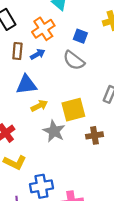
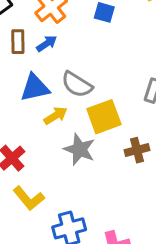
gray semicircle: (74, 60) -> (77, 85), moved
yellow L-shape: (15, 162) -> (29, 198), turned 30

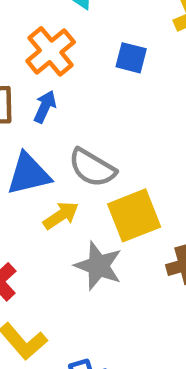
blue arrow: (47, 43) -> (45, 107), turned -30

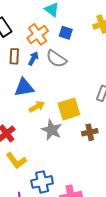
blue square: (131, 58) -> (66, 33), moved
gray semicircle: (92, 168) -> (56, 59), moved

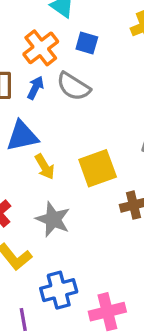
yellow arrow: (37, 107) -> (45, 167), turned 91
gray star: (52, 130) -> (53, 219), moved

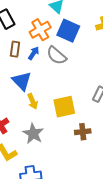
blue square: (87, 43) -> (68, 31), size x1.6
blue triangle: (22, 136) -> (22, 81), turned 50

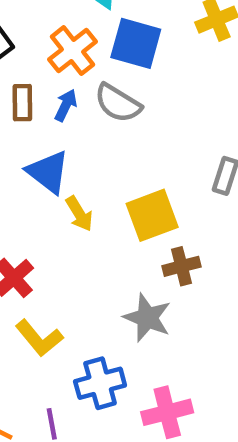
brown cross: (83, 132) -> (181, 266), moved
gray star: (33, 134) -> (147, 318), moved

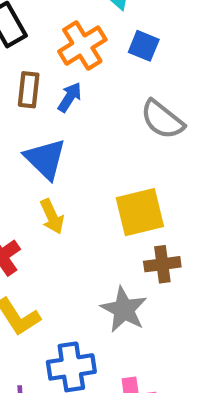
blue square: (136, 43) -> (144, 46), size x0.6
gray semicircle: (118, 103) -> (162, 119), moved
yellow arrow: (79, 214) -> (52, 216), moved

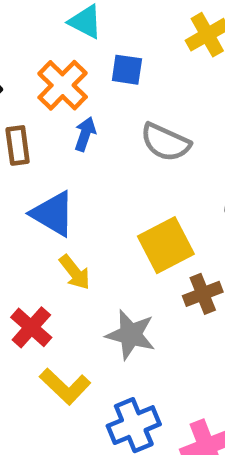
blue arrow: (70, 97) -> (85, 134), moved
gray star: (124, 310) -> (131, 335), moved

